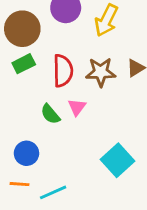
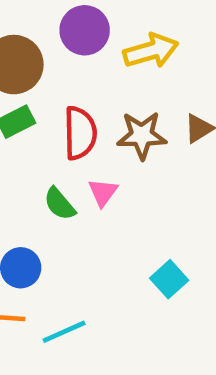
yellow arrow: (106, 20) -> (151, 51), turned -132
cyan square: (117, 160) -> (169, 279), size x0.7

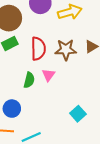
green semicircle: (59, 204) -> (29, 80), turned -126

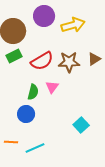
red semicircle: (38, 49) -> (42, 61), turned 60
blue circle: (12, 109) -> (26, 114), moved

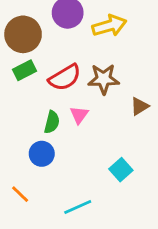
brown triangle: (94, 59) -> (140, 106), moved
orange line: (11, 142) -> (20, 194), turned 40
cyan line: (35, 148) -> (78, 207), moved

